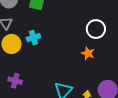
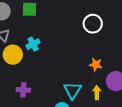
orange star: (88, 53) -> (96, 65), moved

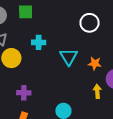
cyan cross: (33, 44) -> (39, 42), moved, turned 32
cyan triangle: (73, 90) -> (69, 57), moved

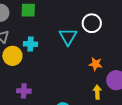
cyan cross: (39, 42) -> (30, 44), moved
cyan triangle: (69, 57) -> (68, 37), moved

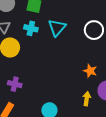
cyan triangle: (68, 37) -> (57, 28), moved
cyan cross: (30, 44) -> (31, 28), moved

